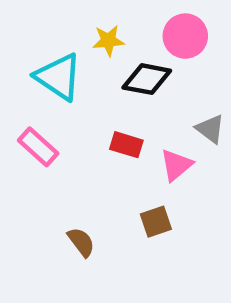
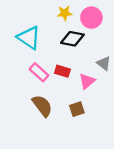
yellow star: (108, 41) -> (65, 13), moved
pink rectangle: (38, 147) -> (39, 72), moved
brown semicircle: (81, 242) -> (42, 106), moved, size x1.5

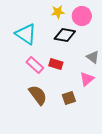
pink triangle: (87, 81) -> (87, 79), moved

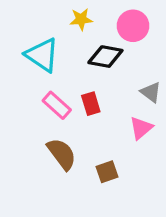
yellow star: (58, 12) -> (81, 19), moved
red rectangle: (56, 64) -> (91, 104), turned 56
brown square: (69, 98) -> (107, 172), moved

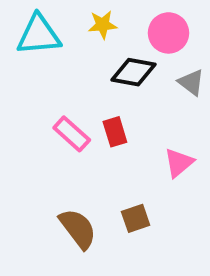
cyan triangle: (42, 55) -> (39, 35), moved, turned -39
gray triangle: (151, 92) -> (191, 82), moved
brown semicircle: (62, 154) -> (78, 229), moved

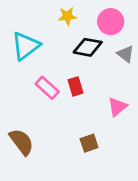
cyan triangle: (39, 35) -> (26, 46), moved, turned -32
brown semicircle: (78, 229) -> (21, 142), moved

